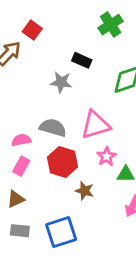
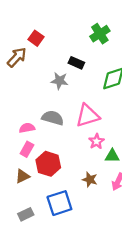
red hexagon: (63, 162) -> (48, 164), moved
brown star: (84, 191) -> (90, 180), moved
gray rectangle: (20, 231) -> (26, 214), moved, turned -32

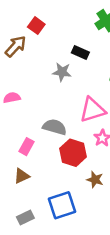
gray semicircle: (53, 118) -> (55, 127), moved
pink semicircle: (27, 128) -> (12, 98), moved
red hexagon: (48, 164) -> (73, 153), moved

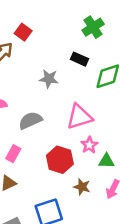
black rectangle: (80, 52) -> (80, 59), moved
gray semicircle: (55, 127) -> (30, 120), moved, turned -40

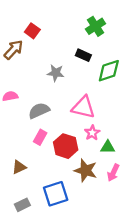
pink triangle: (80, 117) -> (83, 107), turned 30
pink rectangle: (13, 154) -> (40, 137), moved
brown star: (82, 187) -> (86, 170), size x1.5

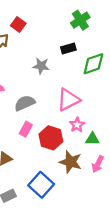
black rectangle: (83, 55) -> (68, 48), turned -40
pink triangle: (83, 107) -> (68, 100), turned -40
blue square: (56, 194) -> (41, 185), turned -30

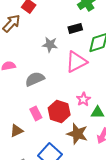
pink triangle: (68, 100) -> (76, 62), moved
pink rectangle: (26, 129) -> (36, 113), moved, turned -56

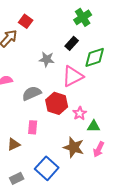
black rectangle: (75, 28) -> (72, 43), turned -32
red hexagon: (59, 111) -> (57, 103), moved
pink rectangle: (36, 113) -> (33, 127), turned 32

